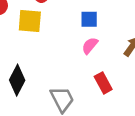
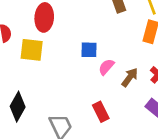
pink semicircle: (90, 46) -> (106, 67), moved

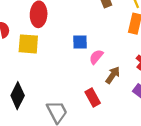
brown arrow: (130, 77) -> (113, 75), moved

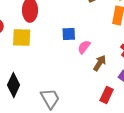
red rectangle: (93, 97) -> (107, 95), moved, turned 56

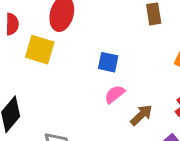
pink semicircle: (84, 47) -> (115, 94), moved

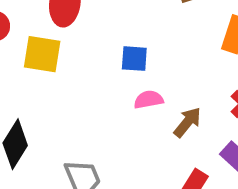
pink semicircle: (115, 94) -> (149, 100), turned 35

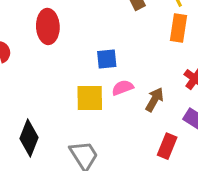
yellow square: (42, 54) -> (90, 98), moved

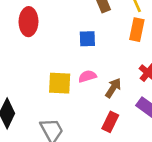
blue square: (107, 59) -> (87, 39), moved
red rectangle: (167, 146) -> (110, 122), moved

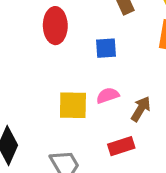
red ellipse: (29, 22) -> (55, 26), moved
red rectangle: (110, 122) -> (121, 146), moved, turned 48

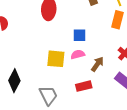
blue square: (106, 48) -> (79, 35), moved

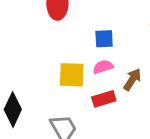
red rectangle: (84, 86) -> (104, 99), moved

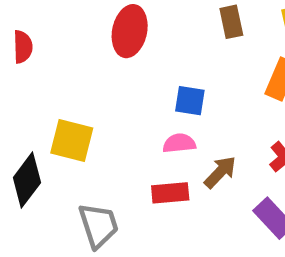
yellow square: (72, 75) -> (72, 140), moved

